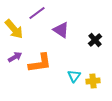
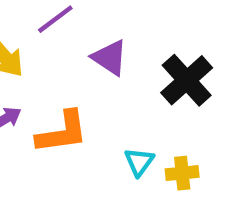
black cross: (95, 40) -> (187, 80), size x1.6

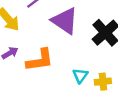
purple triangle: (110, 58) -> (65, 21), size x1.4

